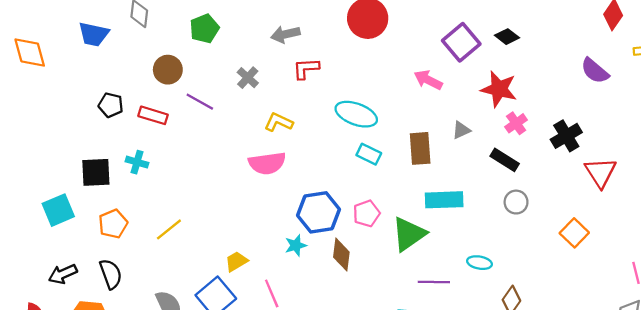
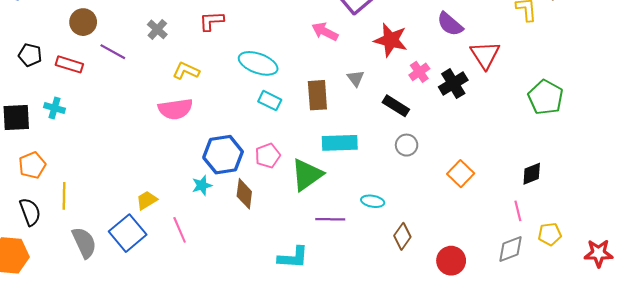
purple semicircle: (595, 71) -> (450, 24), moved
pink cross: (516, 123) -> (419, 72), moved
gray triangle: (461, 130) -> (356, 78), turned -42
red triangle: (601, 172) -> (485, 55), moved
yellow line: (169, 229) -> (64, 196), moved, turned -50

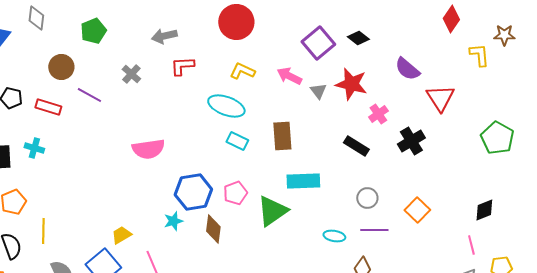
yellow L-shape: (186, 71) -> (242, 71), moved
gray triangle: (356, 78) -> (318, 91), moved
black cross: (453, 84) -> (411, 141), moved
gray circle: (407, 145) -> (367, 198), moved
purple line: (330, 219) -> (374, 230), moved

